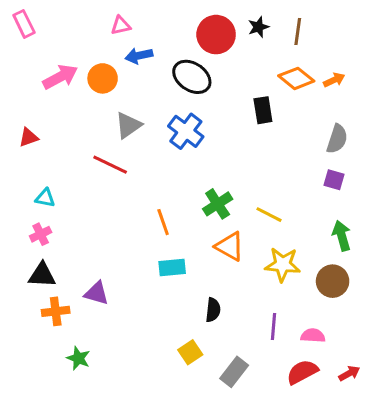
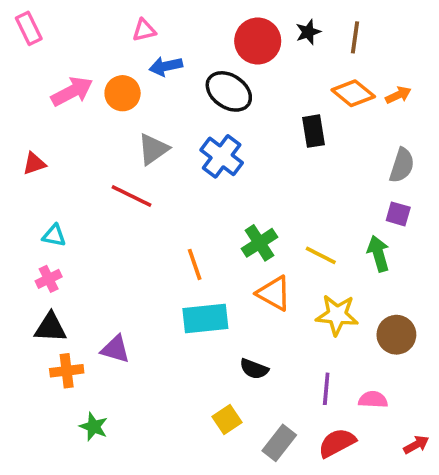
green arrow: (342, 236) -> (378, 254), moved
cyan rectangle: (172, 268) -> (205, 319), size x1.4
black semicircle: (213, 310) -> (254, 369), turned 105
red semicircle: (302, 372) -> (337, 443), moved

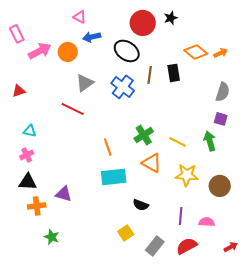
pink rectangle: (29, 28) -> (17, 34), moved
pink triangle: (144, 30) -> (80, 17), turned 40
brown line: (355, 37) -> (150, 75), moved

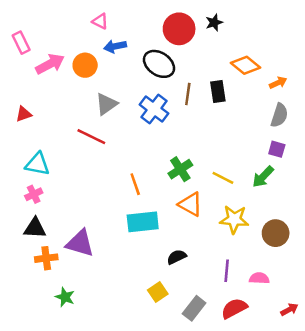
orange arrow: (221, 53) -> (278, 83), moved
cyan triangle: (30, 131) -> (37, 164), size x1.5
green arrow: (210, 141) -> (263, 177), turned -120
purple triangle: (64, 194) -> (80, 243), size x1.4
black semicircle: (141, 205) -> (177, 257), turned 133

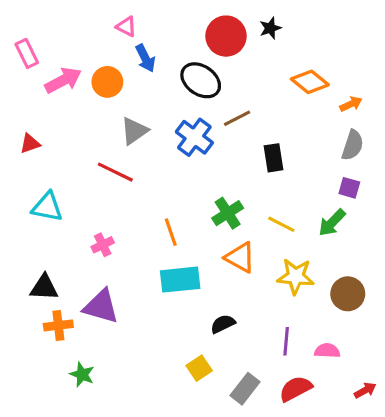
blue arrow: (115, 46) -> (145, 58), turned -105
black rectangle: (218, 91) -> (273, 158), moved
brown line: (188, 94) -> (237, 118), turned 55
pink cross: (34, 194) -> (103, 245), moved

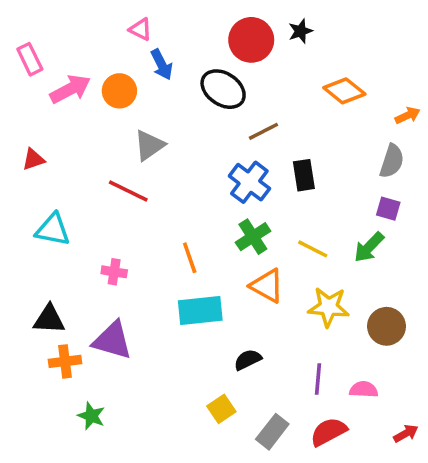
orange arrow: (351, 104) -> (408, 115), moved
blue cross: (194, 137) -> (249, 182), moved
pink cross: (103, 245) -> (114, 272), turned 35

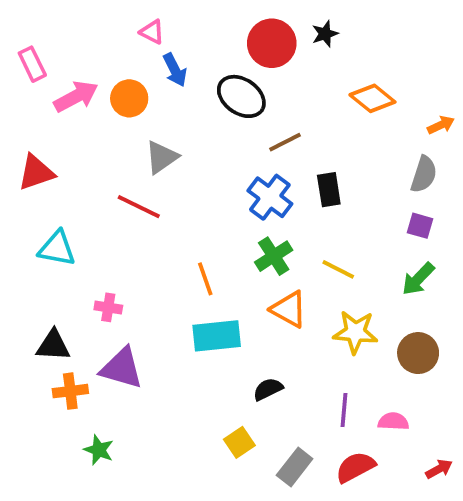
red triangle: (33, 159) -> (36, 172), size x1.5
green arrow: (369, 247) -> (418, 279), moved
pink cross: (114, 272) -> (108, 307), moved

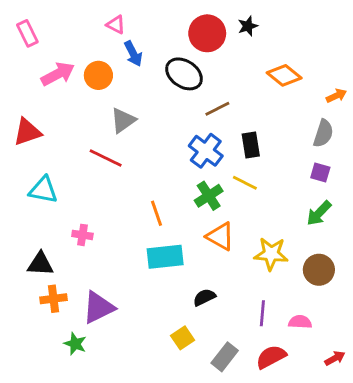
pink rectangle: (32, 64) -> (27, 33), moved
yellow line: (338, 269) -> (245, 183), moved
purple triangle: (122, 368) -> (98, 307), moved, turned -42

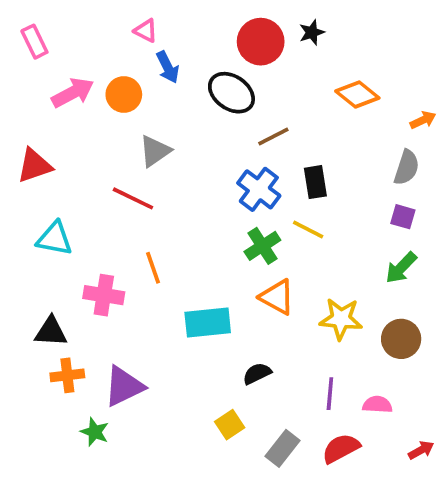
orange line: (156, 213) -> (153, 268), moved
pink cross: (82, 235) -> (104, 295), size x1.5

